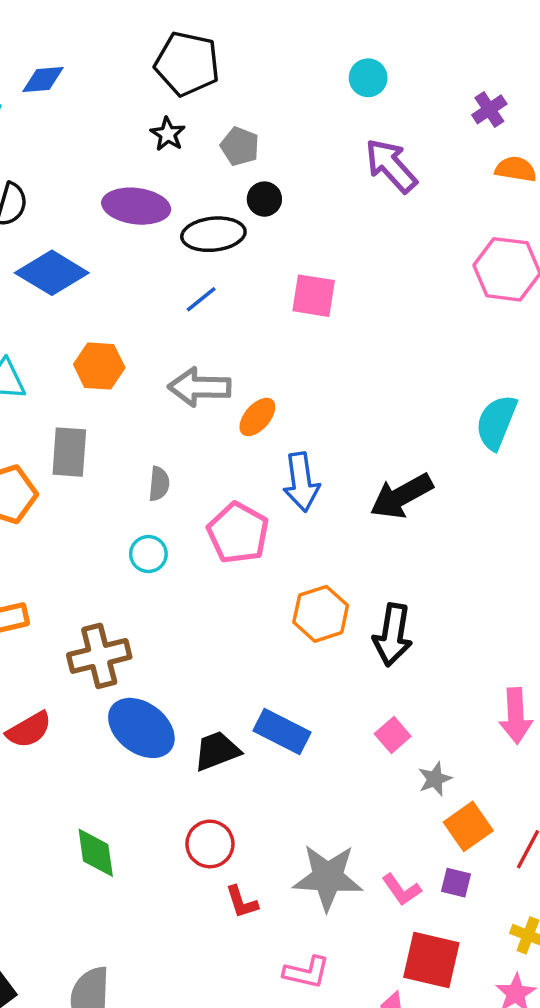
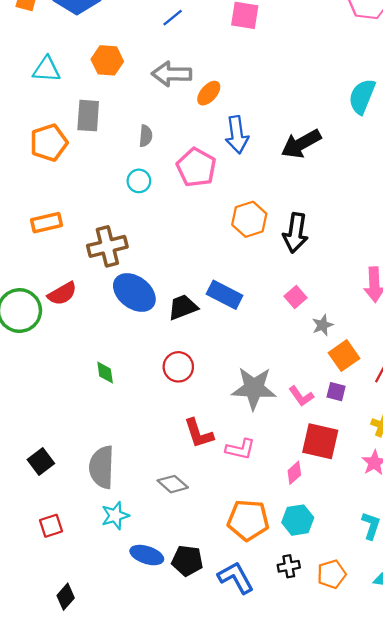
green diamond: (96, 853) -> (105, 372), size x0.7
red L-shape: (242, 902) -> (199, 433), moved, size x1.4

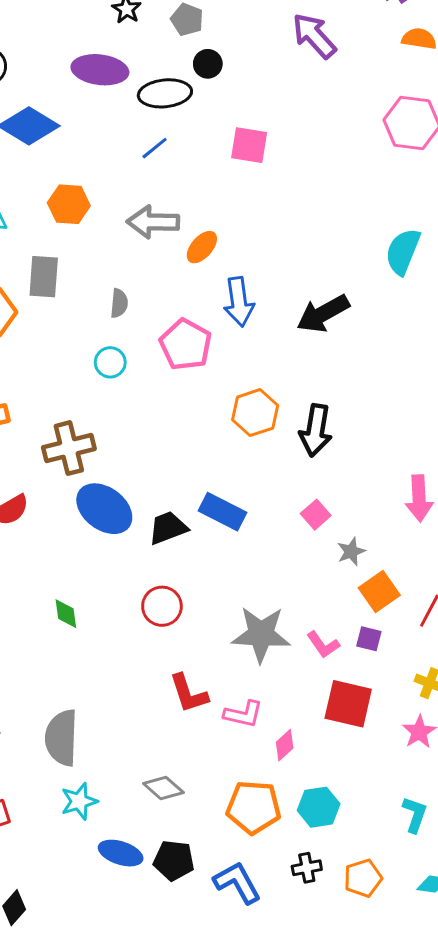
pink diamond: (294, 473) -> (285, 745), moved
gray diamond: (173, 484) -> (163, 788), moved

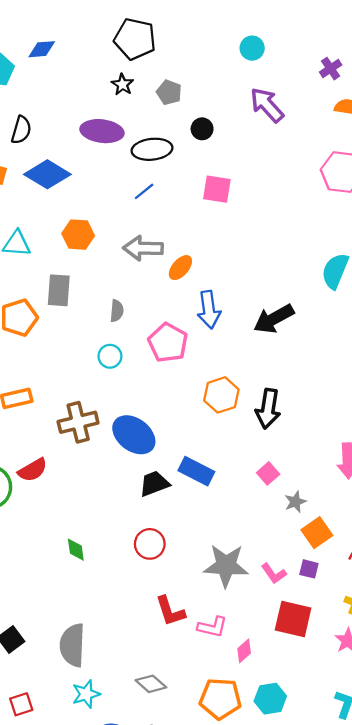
black circle: (208, 64) -> (202, 129), moved
blue ellipse: (104, 509) -> (134, 435), moved

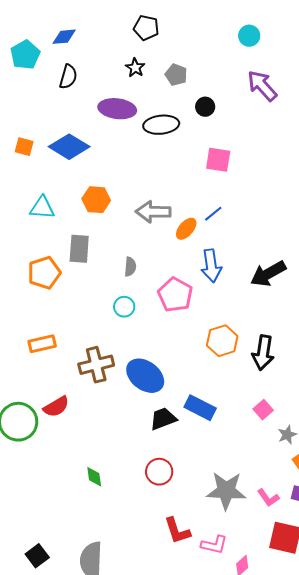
black pentagon: (135, 39) -> (146, 28), size x0.7
black semicircle: (21, 130) -> (68, 77), moved
blue line: (144, 191) -> (213, 214), moved

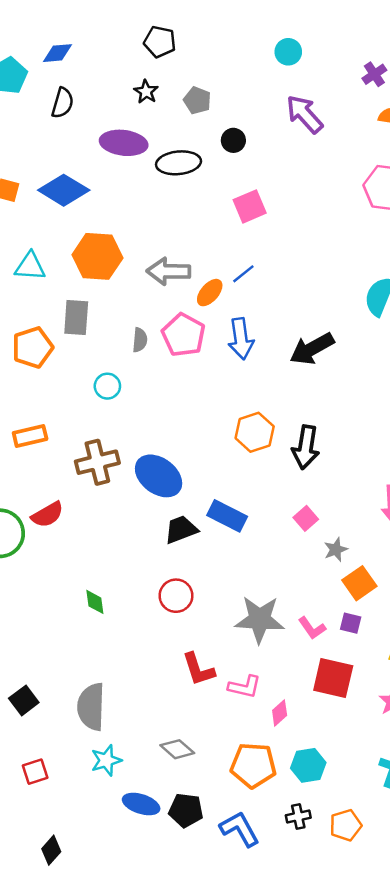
pink square: (218, 160) -> (250, 206), turned -32
orange hexagon: (96, 200) -> (97, 256), size x1.4
pink pentagon: (175, 295) -> (183, 335), moved
cyan circle: (124, 307) -> (107, 386), moved

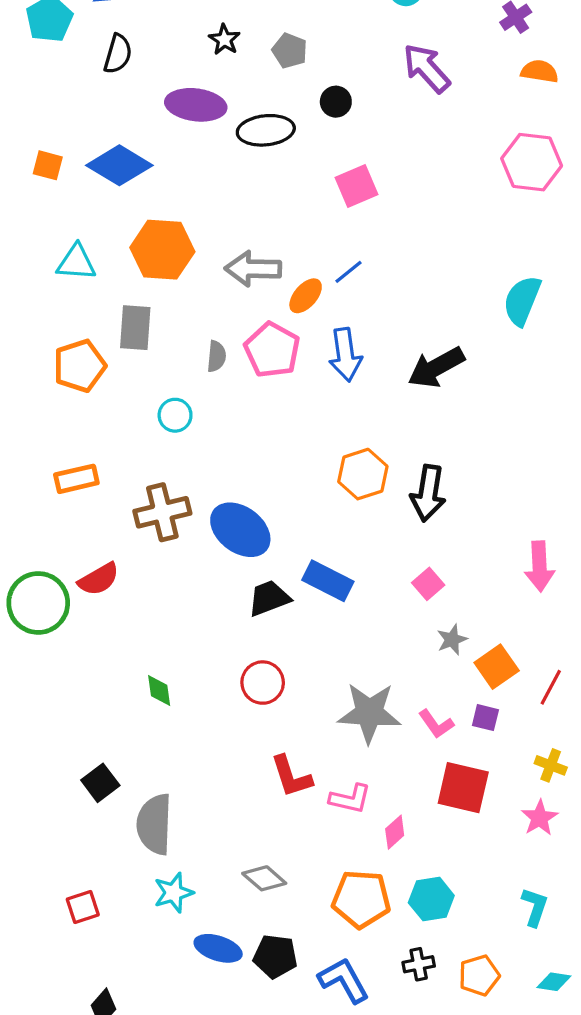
gray star: (336, 550) -> (452, 640), moved
black square: (24, 700) -> (100, 783), moved

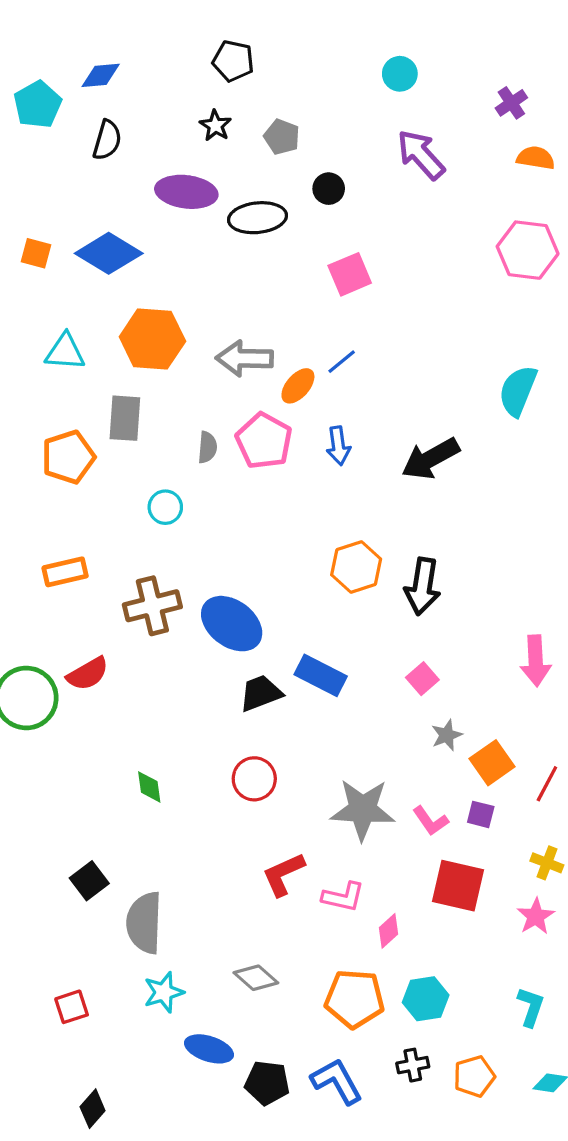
blue arrow: (345, 355) -> (338, 446), size x0.7
red L-shape: (291, 776) -> (283, 874), turned 84
black pentagon: (275, 956) -> (267, 1083), moved

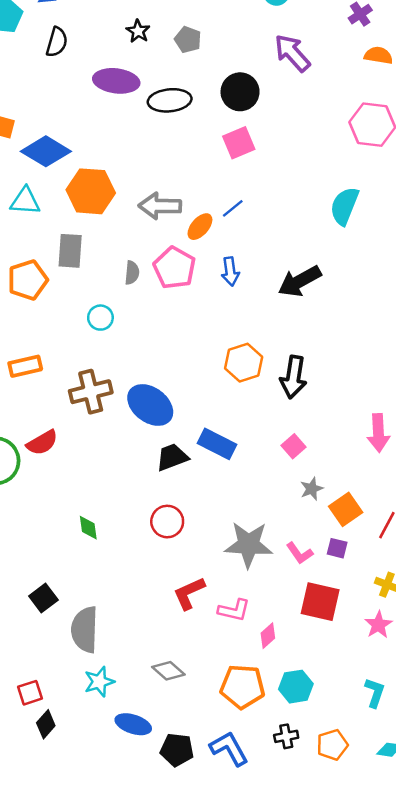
black circle: (329, 189) -> (240, 92), moved, size x1.6
blue diamond: (109, 253) -> (46, 151), moved
cyan semicircle: (518, 391) -> (344, 206), moved
black diamond: (93, 1109) -> (46, 724), moved

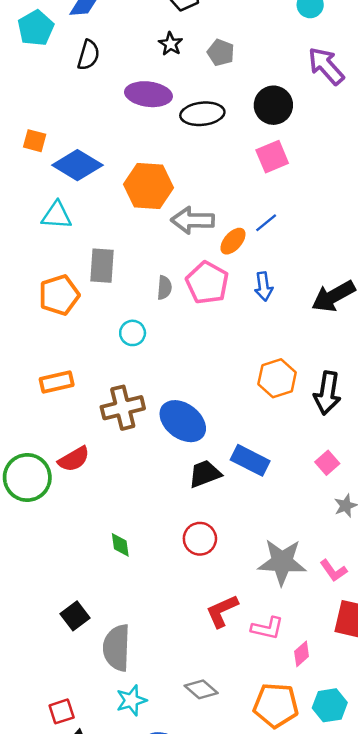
orange hexagon: (91, 191) -> (148, 186), moved

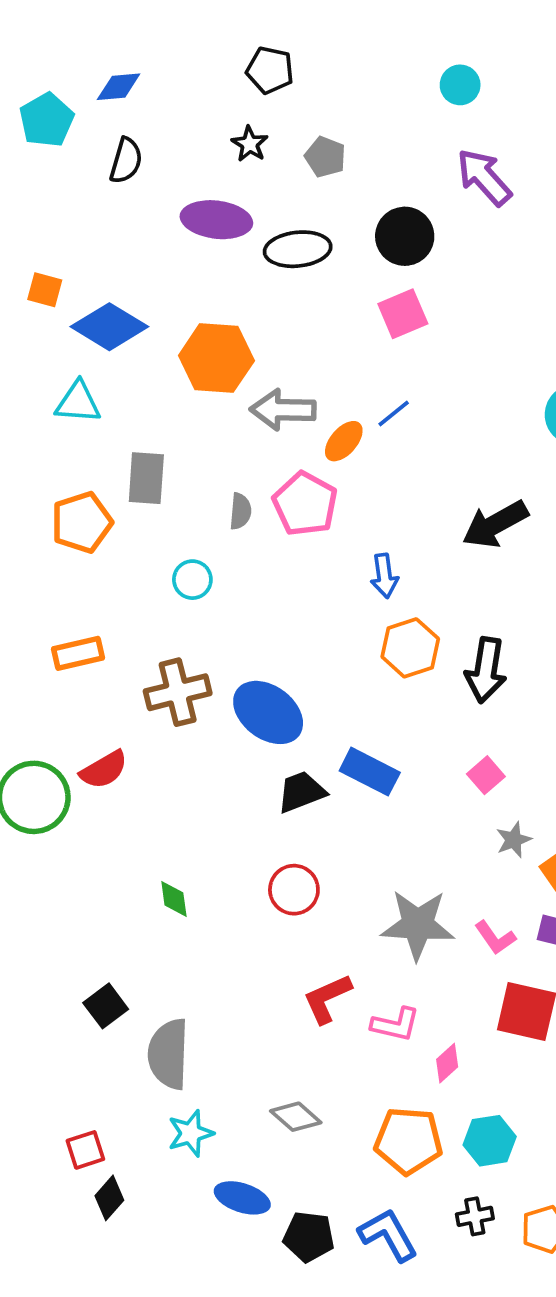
blue arrow: (264, 286) -> (384, 576), moved

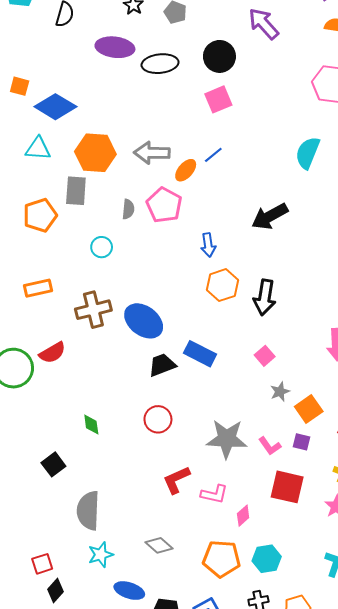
orange hexagon: (216, 358) -> (95, 153), moved
black square: (106, 1006) -> (53, 464), moved

